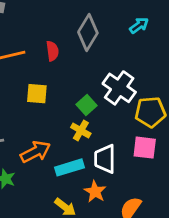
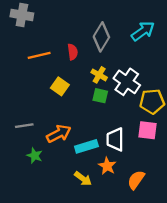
cyan arrow: (139, 25) -> (143, 31), size x1.5
yellow square: (37, 94) -> (60, 86), turned 30
green square: (87, 105) -> (100, 96), turned -35
yellow cross: (81, 130) -> (99, 75), moved

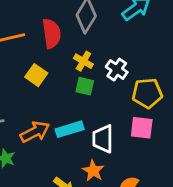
red semicircle: (73, 52) -> (52, 33), size x1.5
white cross: (127, 82) -> (117, 70), size x0.7
cyan rectangle: (86, 146) -> (70, 129), moved

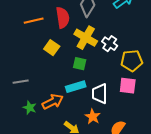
yellow cross: (83, 61) -> (86, 38), size x1.6
green square: (85, 86) -> (80, 64), moved
orange arrow: (35, 132) -> (53, 102), moved

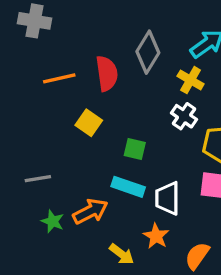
yellow cross: (86, 38) -> (191, 80), moved, size x0.7
cyan rectangle: (76, 87) -> (128, 187), turned 36

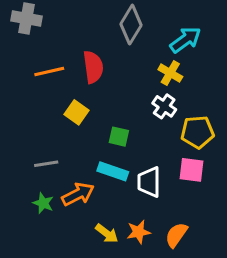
gray diamond: (148, 52) -> (131, 25), moved
gray line: (38, 179) -> (46, 164), moved
orange star: (156, 236) -> (139, 232), moved, turned 30

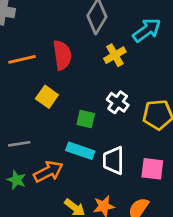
yellow cross: (170, 73) -> (115, 55), moved, turned 30
white cross: (164, 106) -> (118, 102), moved
pink square: (191, 170) -> (152, 169), moved

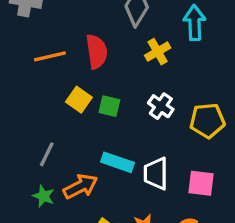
cyan arrow: (147, 30) -> (194, 23), turned -56
green square: (86, 119) -> (109, 106), moved
gray line: (19, 144) -> (47, 154), turned -55

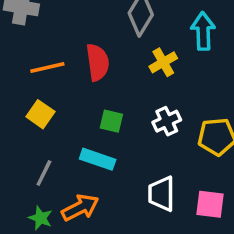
yellow square: (79, 100) -> (40, 114), moved
white cross: (161, 106) -> (167, 121), turned 30
cyan rectangle: (117, 162) -> (98, 159), moved

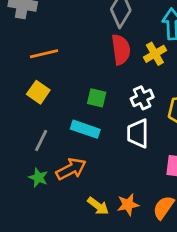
red semicircle: (98, 62) -> (121, 50), moved
yellow cross: (163, 62) -> (155, 54), moved
white trapezoid: (162, 194) -> (138, 133), moved

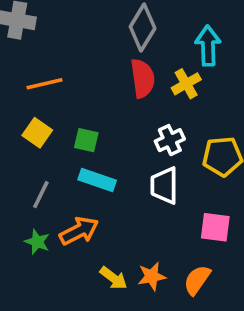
green square: (97, 98) -> (86, 140), moved

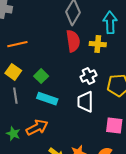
yellow cross: (186, 84) -> (98, 44), turned 35
green square: (86, 140) -> (41, 76), turned 32
gray line: (41, 195) -> (15, 96), moved, turned -35

